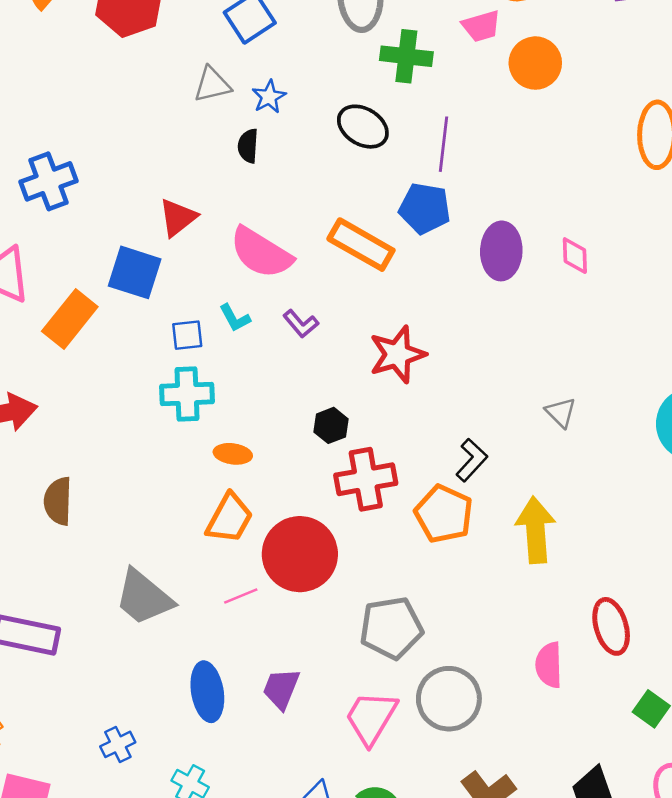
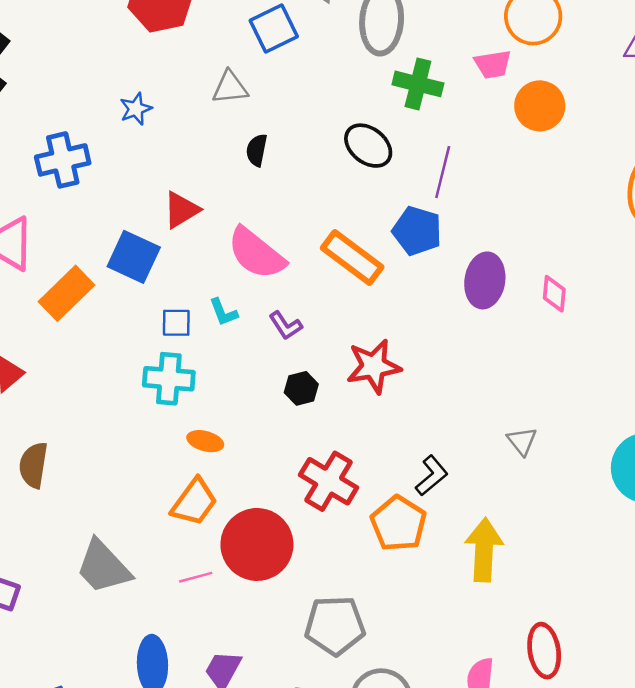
blue star: (269, 97) -> (136, 109), moved
black hexagon: (331, 425) -> (301, 388), moved
red cross: (366, 479) -> (329, 481), turned 34

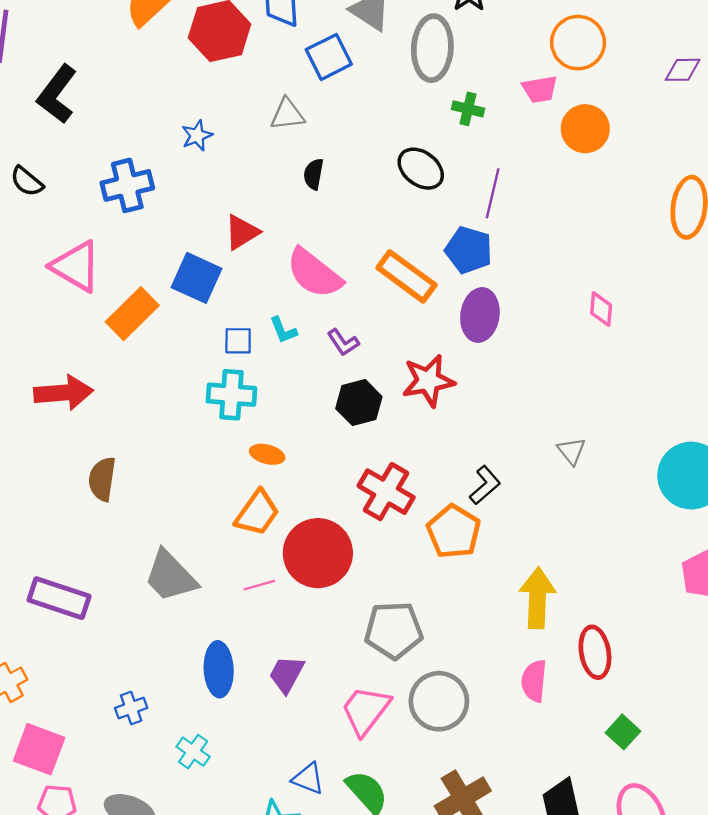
green cross: (418, 84) -> (468, 109), size x0.7
purple ellipse: (485, 280) -> (480, 315), moved
black hexagon: (301, 388) -> (359, 403), size x1.4
yellow arrow: (484, 550) -> (537, 598), moved

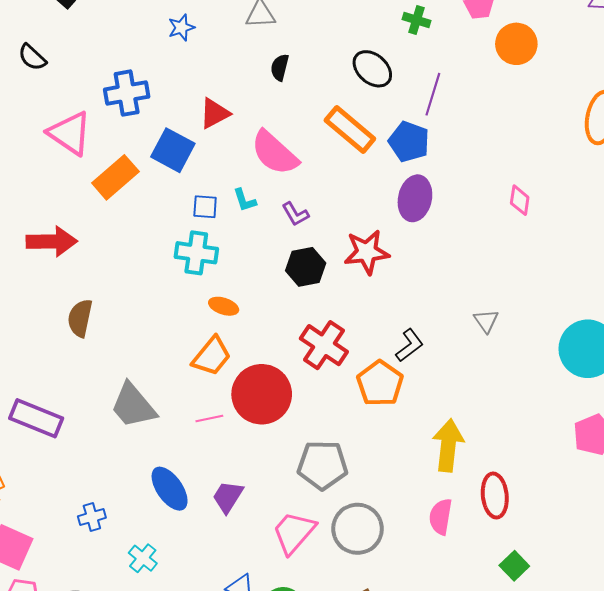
blue cross: (127, 185) -> (127, 93), moved
orange rectangle: (406, 276) -> (350, 129), moved
blue ellipse: (219, 669) -> (170, 489), turned -36

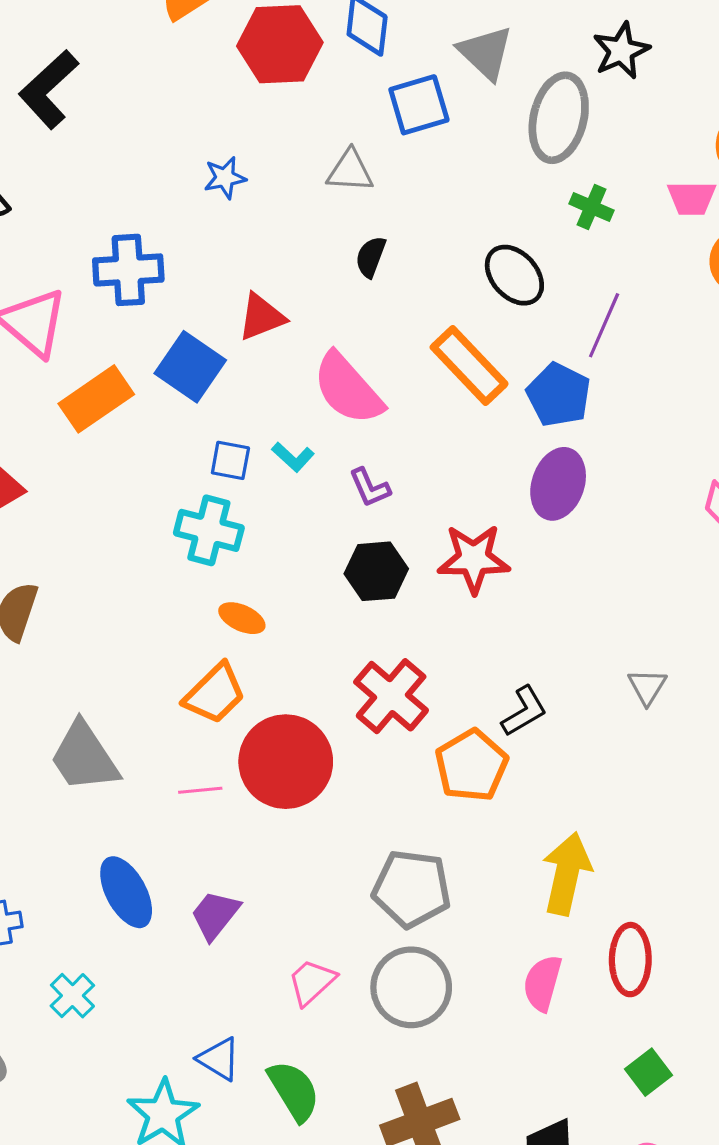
cyan L-shape: (245, 200) -> (293, 457), turned -36
gray pentagon: (323, 465) -> (412, 889), moved
pink trapezoid: (294, 532) -> (312, 982), size x0.7

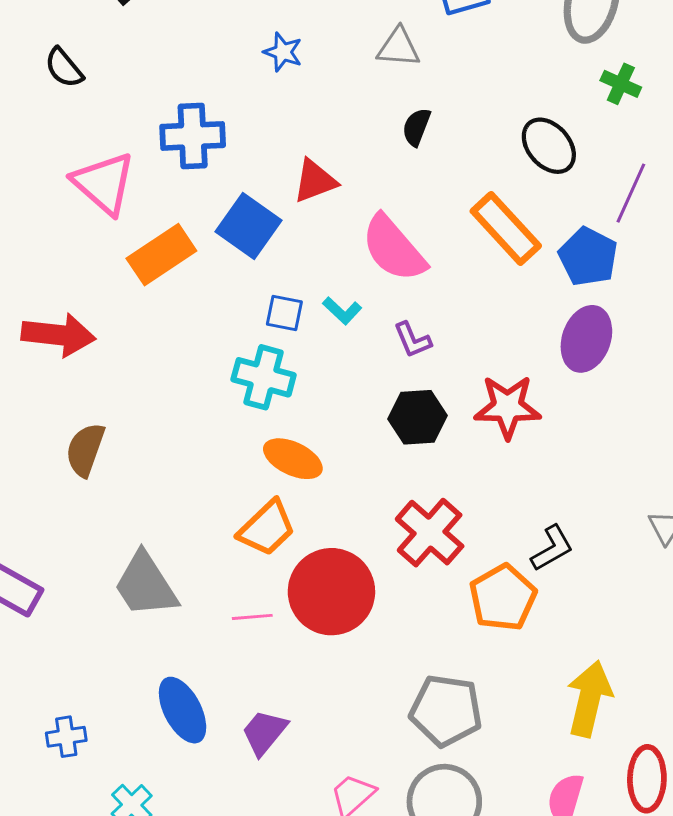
blue star: (225, 178) -> (283, 52), turned 30
orange ellipse: (242, 618) -> (293, 459), size x1.4

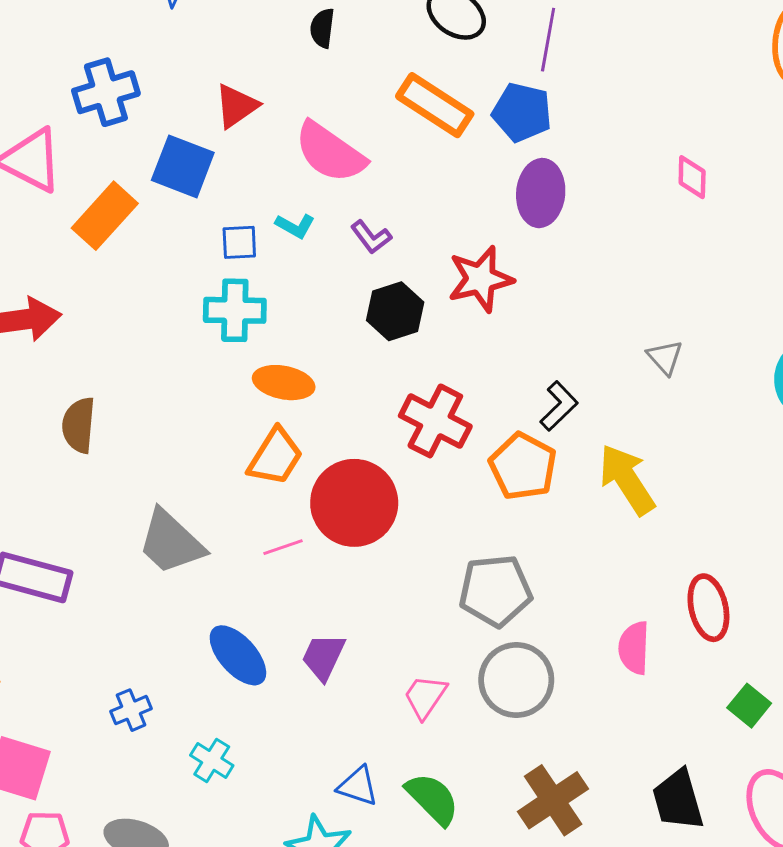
yellow arrow: (589, 699) -> (627, 479), moved, turned -32

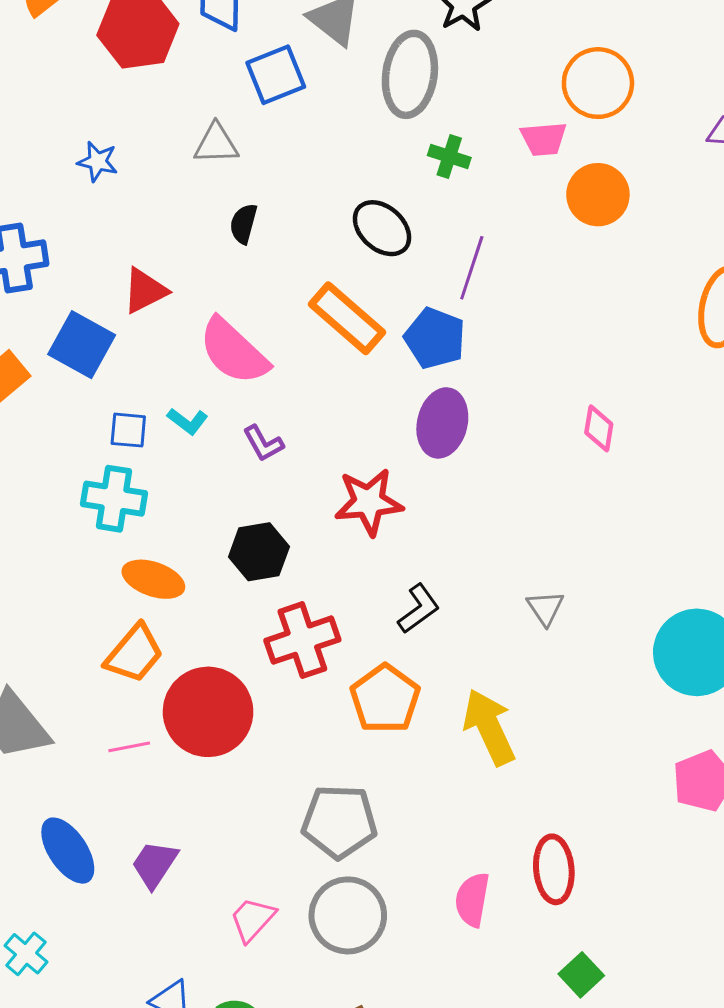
black hexagon: (395, 311) -> (259, 552), moved
black L-shape: (559, 406) -> (419, 609), moved
red cross: (435, 421) -> (302, 640), turned 36

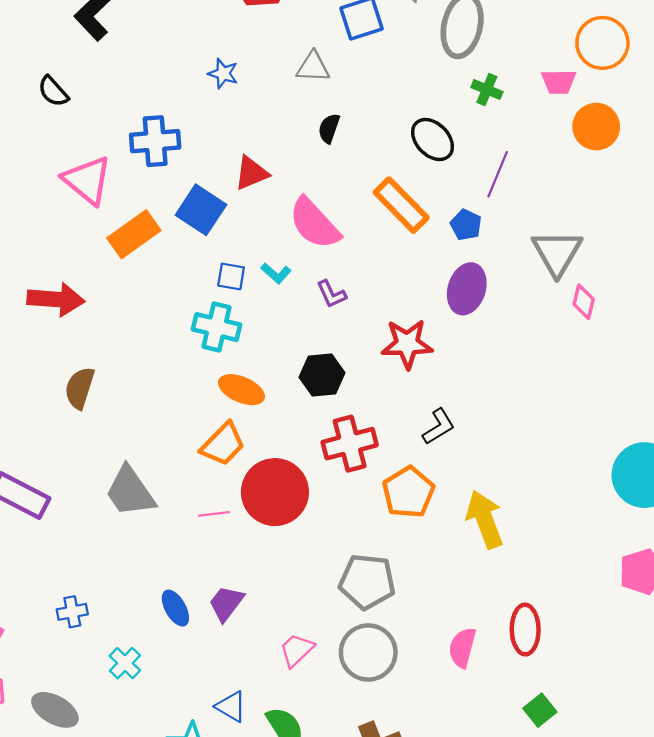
blue pentagon: (435, 338) -> (466, 225), size x0.7
gray triangle: (545, 608) -> (557, 253), moved, size x1.8
blue ellipse: (68, 851) -> (175, 608), moved, size x0.7

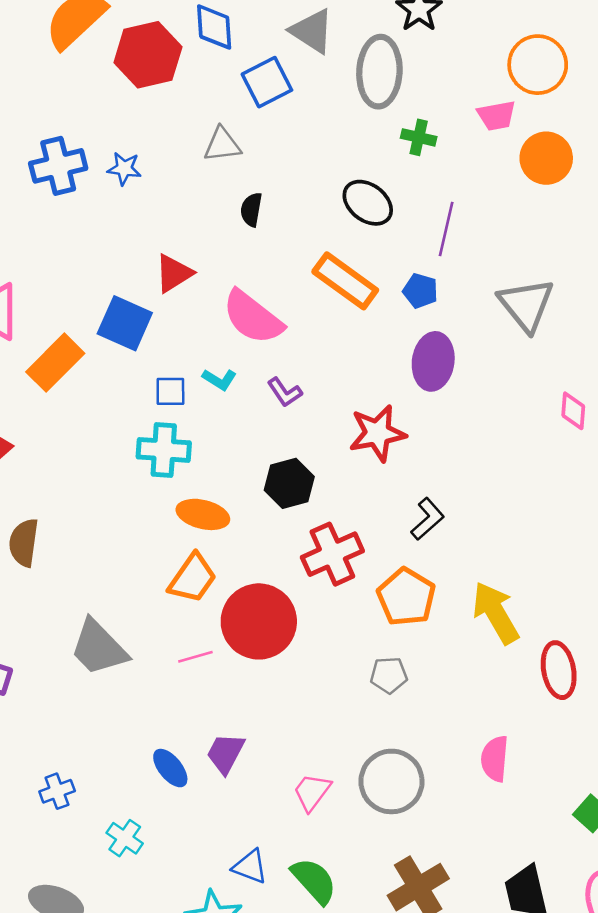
blue cross: (155, 141) -> (58, 166), moved
pink diamond: (584, 302) -> (573, 411), moved
gray pentagon: (367, 582) -> (389, 675), moved, size x0.6
red ellipse: (525, 630) -> (559, 670), moved

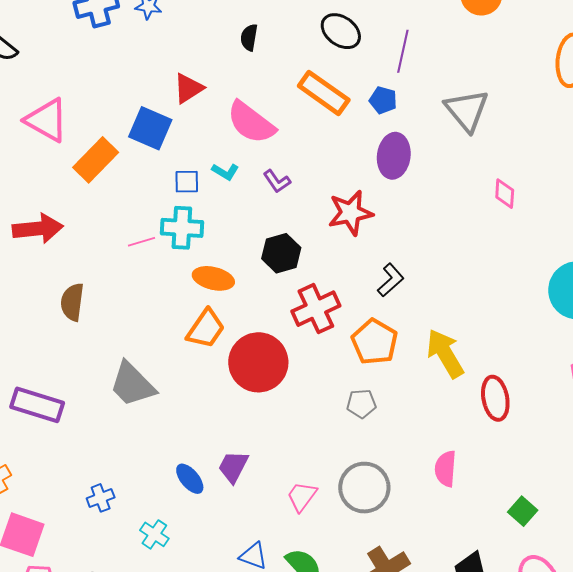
pink line: (195, 657) -> (142, 242), moved

